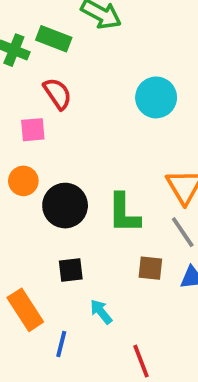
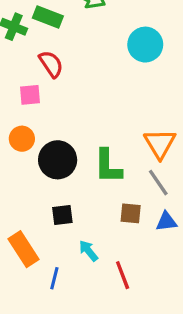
cyan circle: (156, 97) -> (145, 45), moved
red line: (141, 361) -> (123, 275), moved

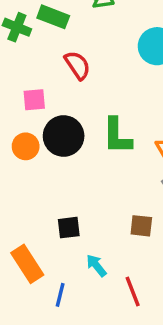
red semicircle: (51, 64) -> (77, 65), moved
black circle: (58, 160) -> (64, 136), moved
green L-shape: (108, 166) -> (117, 136), moved

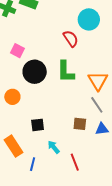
red semicircle: (77, 65) -> (71, 39), moved
pink square: (34, 100) -> (17, 51), turned 32
orange circle: (26, 146) -> (12, 97), moved

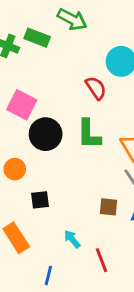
pink square: (17, 51) -> (22, 105), size x1.5
black square: (38, 125) -> (40, 200), moved
blue line: (33, 164) -> (48, 275), moved

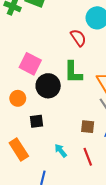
pink square: (22, 105) -> (30, 64), moved
black circle: (46, 134) -> (48, 86), moved
red line: (102, 260) -> (88, 157), moved

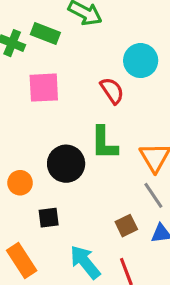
pink square: (30, 64) -> (44, 88), moved, turned -30
brown square: (88, 127) -> (126, 226), turned -32
cyan arrow: (61, 151) -> (85, 262), size x1.6

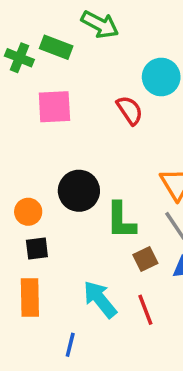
green L-shape: (104, 143) -> (121, 220), moved
black square: (49, 218) -> (37, 248), moved
orange rectangle: (22, 260) -> (30, 298), turned 32

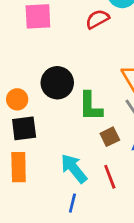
red semicircle: (130, 110) -> (97, 19), turned -85
black square: (37, 248) -> (24, 128), size x1.4
blue line: (70, 345) -> (72, 203), moved

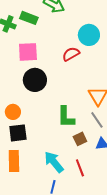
black circle: (57, 83) -> (35, 80), moved

